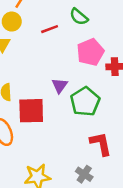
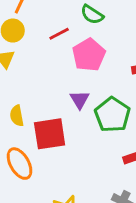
pink pentagon: (90, 52) -> (89, 55), moved

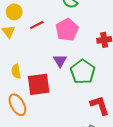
red line: (59, 34) -> (37, 25), moved

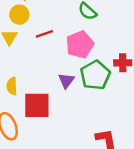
green pentagon: (83, 72) -> (95, 75), moved

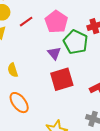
red square: (37, 105) -> (62, 79), moved

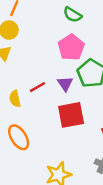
red line: (26, 22) -> (37, 87), moved

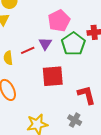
purple triangle: (65, 84) -> (45, 44), moved

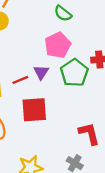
red square: (53, 76) -> (34, 110), moved

